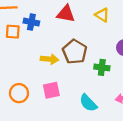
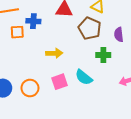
brown pentagon: (75, 52) -> (90, 28), moved
cyan semicircle: (88, 103) -> (84, 77), moved

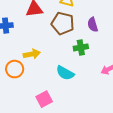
pink square: (59, 82) -> (44, 99), moved
orange circle: (30, 88) -> (15, 69), moved

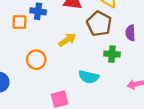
yellow arrow: (32, 54) -> (67, 40), moved, turned -35
cyan semicircle: (65, 73) -> (89, 77), turned -30

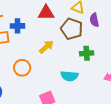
purple semicircle: (130, 33) -> (94, 20), moved

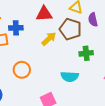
yellow arrow: (46, 47) -> (49, 39), moved

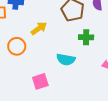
yellow arrow: (49, 39) -> (39, 28), moved

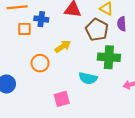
green cross: (86, 37) -> (109, 57), size x1.5

